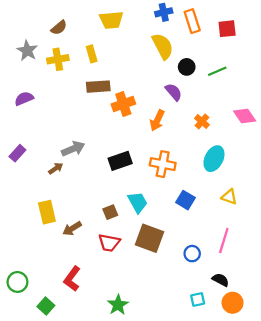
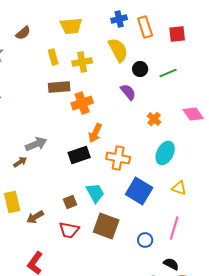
yellow cross: (58, 59) -> (82, 62), moved
orange arrow: (157, 120) -> (95, 133), moved
blue square: (186, 200) -> (139, 191), size x1.5

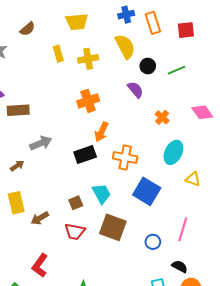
brown rectangle: (59, 87) -> (18, 110), moved
brown arrow: (20, 162) -> (17, 166), moved
yellow triangle: (179, 188) -> (193, 179), moved

